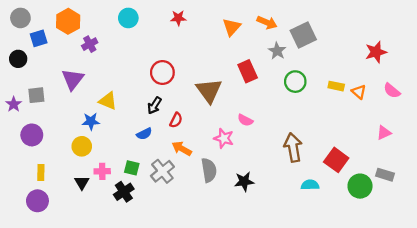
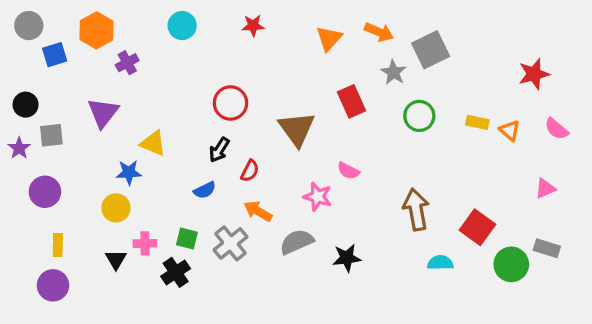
black circle: (18, 59) -> (26, 105), moved
gray semicircle: (209, 170) -> (297, 242), turned -105

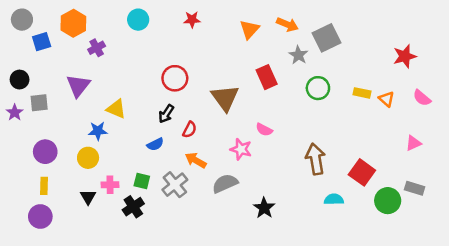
purple circle: (45, 192) -> (45, 152), moved
black star: (347, 258) -> (264, 208), moved, turned -30

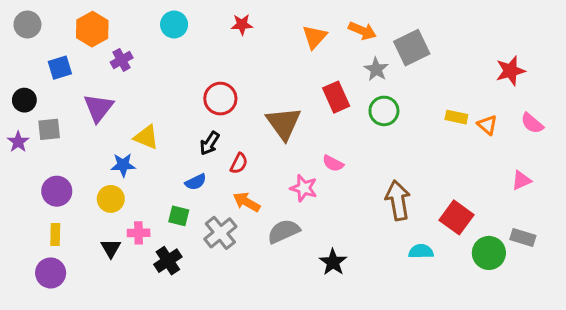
blue square: (42, 42) -> (60, 68), moved
green circle: (318, 88) -> (384, 111), moved
green square: (142, 181) -> (179, 216), moved

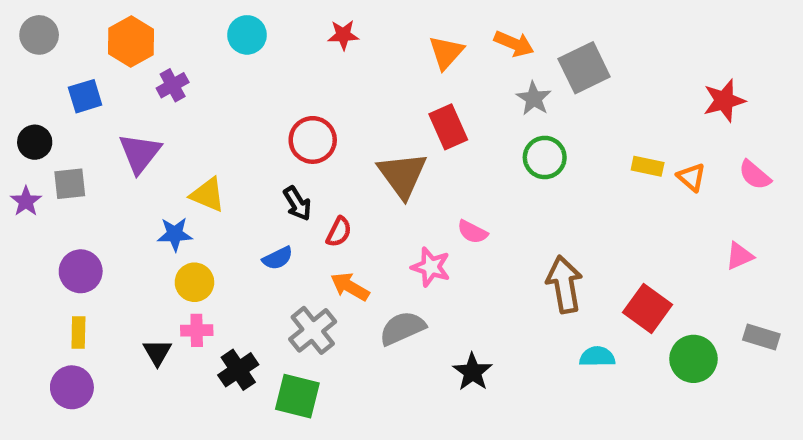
red rectangle: (336, 97) -> (448, 127), moved
black arrow: (210, 143) -> (297, 203), turned -65
yellow circle: (111, 199) -> (194, 282), moved
green square: (179, 216) -> (297, 396), moved, size x1.5
gray rectangle: (523, 237) -> (761, 337), moved

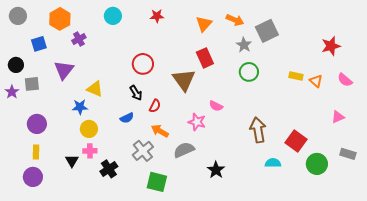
green square: (297, 396) -> (157, 182), moved

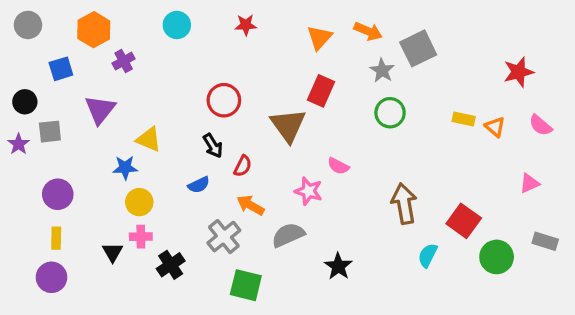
red rectangle: (205, 58) -> (321, 91), turned 48
cyan semicircle: (273, 163) -> (428, 255), turned -63

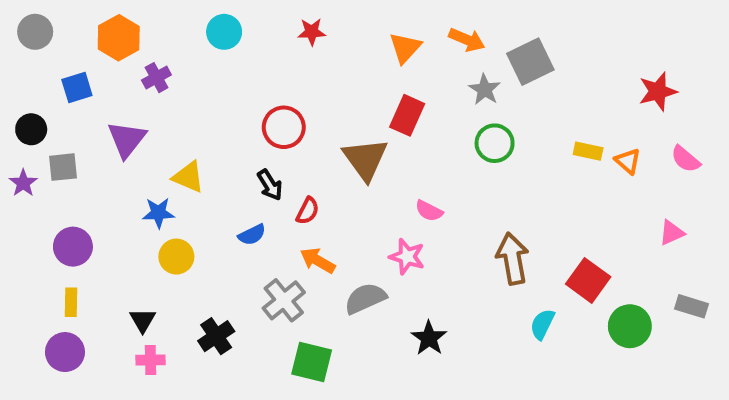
pink star: (309, 191) -> (407, 257), moved
pink cross: (141, 237) -> (151, 360), moved

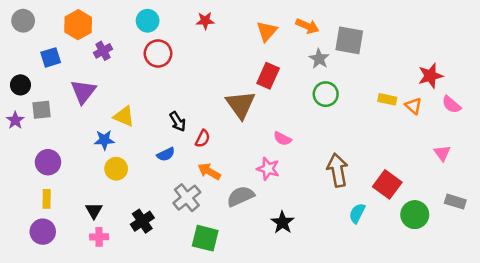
gray square: (530, 62) -> (349, 40), turned 36
red star: (658, 91) -> (430, 76), moved
red circle: (284, 127) -> (158, 53), moved
pink triangle: (672, 233) -> (442, 153), turned -42

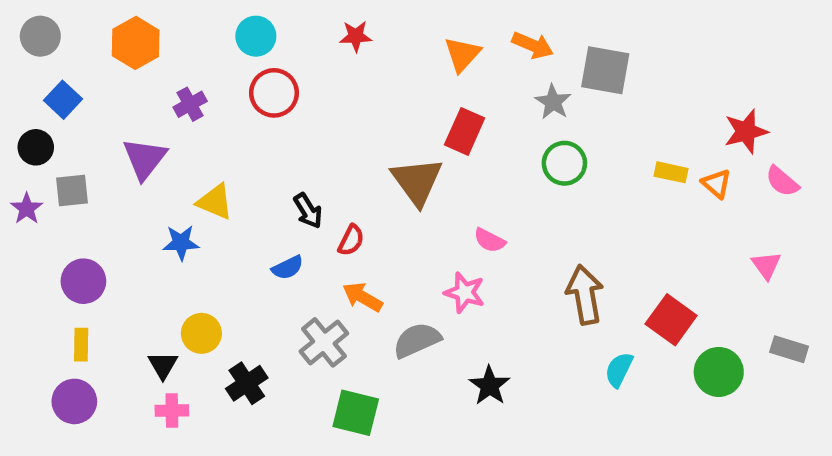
purple cross: (103, 51) -> (190, 104), moved
blue square: (51, 57) -> (63, 100), moved, turned -30
yellow circle: (116, 169) -> (201, 333), moved

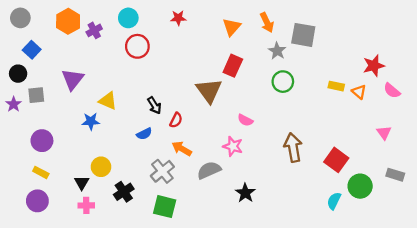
orange arrow: (533, 45) -> (267, 22), turned 42
purple cross: (190, 104) -> (94, 30), moved
yellow rectangle: (81, 345) -> (41, 172), turned -63
cyan semicircle: (619, 370) -> (334, 201), moved
green square: (356, 413) -> (165, 207), moved

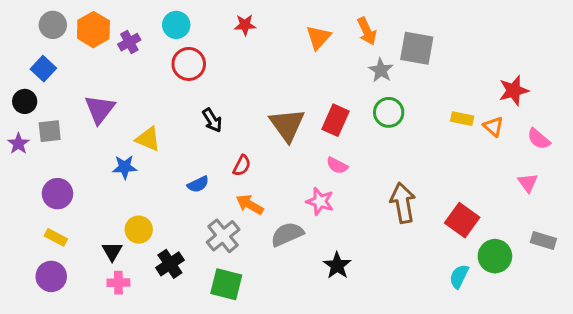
gray circle: (20, 18) -> (53, 25), moved
red rectangle: (233, 66) -> (336, 120), moved
pink semicircle: (392, 91) -> (539, 139), moved
black arrow: (154, 105) -> (212, 120), moved

